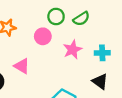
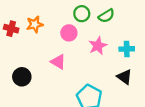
pink triangle: (22, 66) -> (58, 62), moved

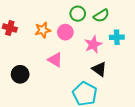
orange star: (35, 24) -> (43, 30), moved
cyan cross: (127, 49) -> (117, 37), moved
black triangle: (125, 77) -> (99, 69), moved

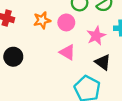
pink triangle: (55, 60) -> (67, 52), moved
black circle: (20, 74) -> (13, 57), moved

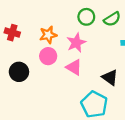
pink circle: (66, 22) -> (48, 56), moved
pink star: (96, 36) -> (76, 43), moved

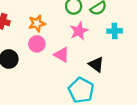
pink star: (76, 43) -> (79, 31), moved

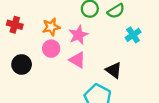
pink star: (79, 31) -> (78, 35), moved
cyan cross: (115, 31) -> (133, 35), turned -32

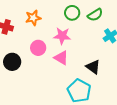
orange star: (51, 27) -> (33, 18), moved
pink star: (78, 35) -> (62, 36), turned 30

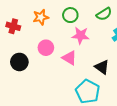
green circle: (72, 13) -> (70, 15), moved
pink star: (62, 36) -> (81, 35), moved

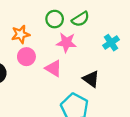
green semicircle: (104, 14) -> (80, 19), moved
orange star: (41, 17) -> (21, 34), moved

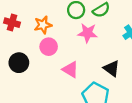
pink triangle: (53, 68) -> (70, 70), moved

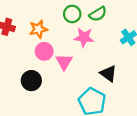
black circle: (19, 63) -> (31, 81), moved
pink triangle: (70, 70) -> (64, 62), moved, turned 30

